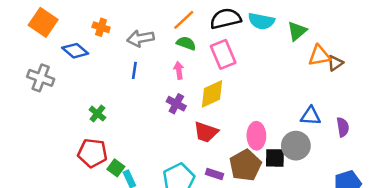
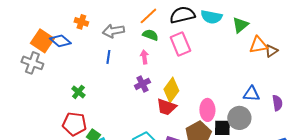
orange square: (43, 22) -> (42, 41), moved
yellow diamond: (212, 94) -> (171, 90), moved, turned -30
purple cross: (176, 104) -> (142, 84), turned 35

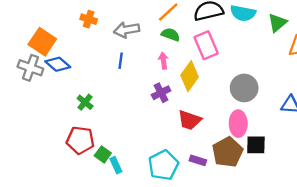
blue diamond: (60, 41) -> (58, 64), moved
yellow diamond: (171, 90) -> (190, 76), moved
gray circle: (239, 118) -> (244, 88), moved

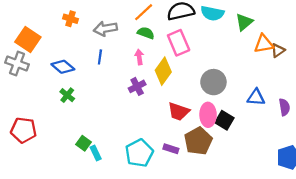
blue diamond: (58, 64) -> (63, 67), moved
red trapezoid: (190, 120) -> (179, 112), moved
red pentagon: (80, 140) -> (24, 130), moved
black square: (256, 145) -> (224, 120), moved, turned 30

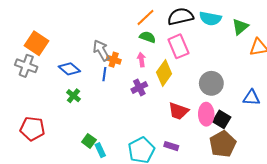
orange cross: (70, 19) -> (114, 60), moved
gray arrow: (105, 29) -> (101, 50), moved, turned 70
blue line: (100, 57) -> (104, 74), moved
brown pentagon: (198, 141) -> (223, 144), moved

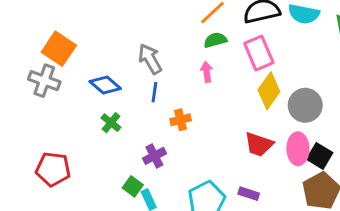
green semicircle: (148, 37) -> (215, 40), turned -35
orange cross: (114, 60) -> (181, 120), moved, turned -32
yellow diamond: (164, 73) -> (269, 91), moved
purple cross: (139, 87) -> (154, 156), moved

